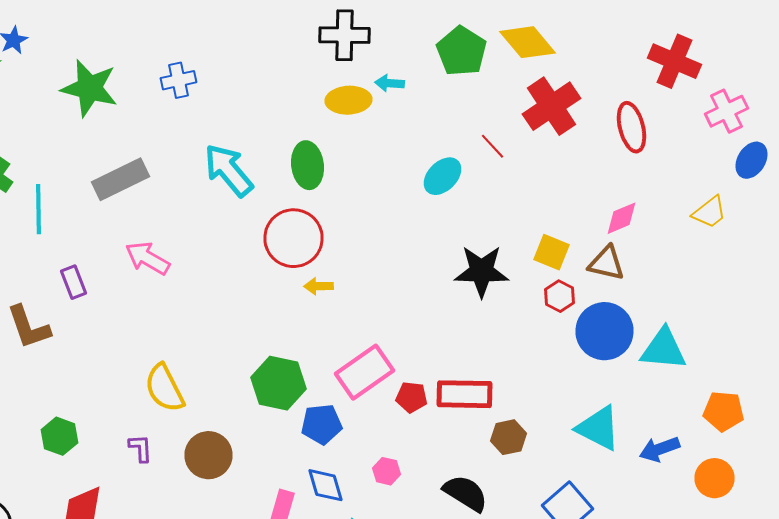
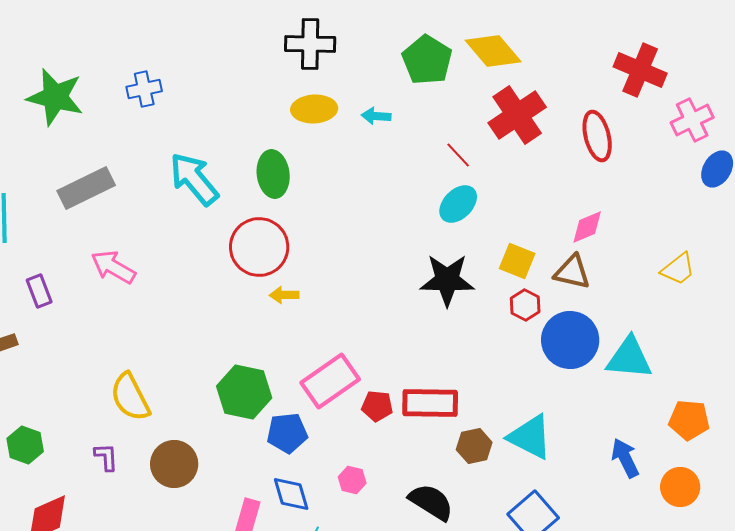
cyan arrow: (390, 83) -> (376, 116), moved
cyan ellipse: (442, 176) -> (458, 204), moved
yellow trapezoid: (710, 212) -> (678, 269), moved
cyan triangle: (598, 428) -> (530, 437), moved
blue arrow: (660, 449) -> (625, 458), turned 84

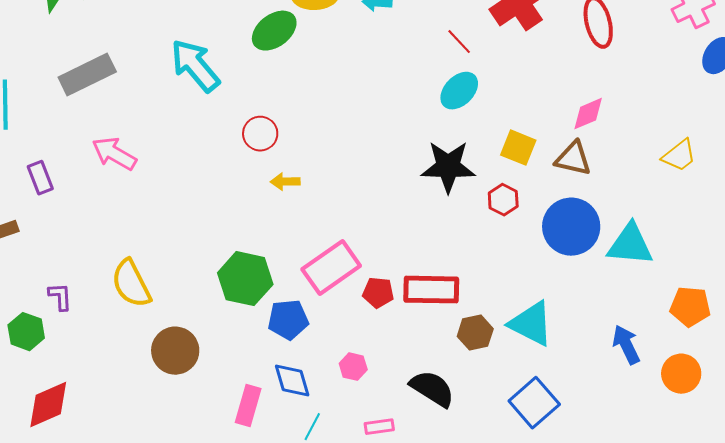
green ellipse: (273, 174) -> (274, 31), moved, turned 60
red circle: (259, 247) -> (260, 134), size x0.6
red hexagon: (525, 305) -> (503, 200), moved
purple L-shape: (106, 457) -> (60, 297), moved

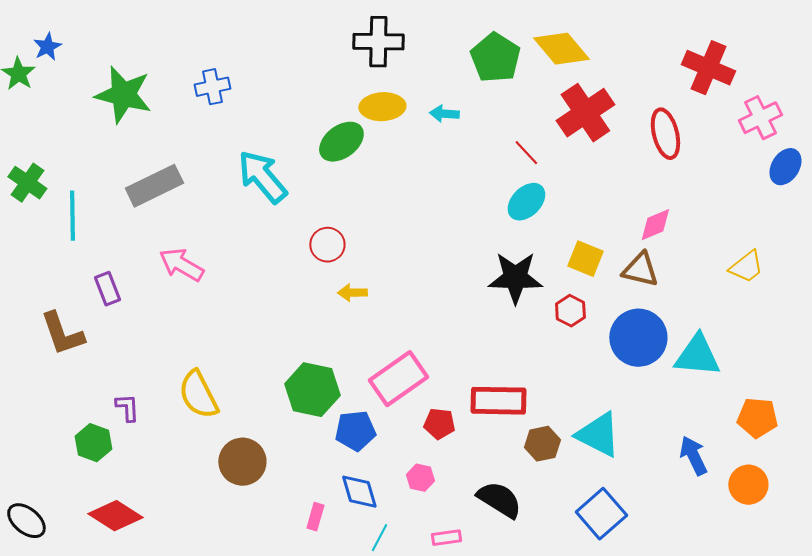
red pentagon: (378, 293) -> (439, 424), moved
red diamond: (48, 405) -> (115, 516), turned 56
pink rectangle: (248, 406) -> (315, 517), size x0.7

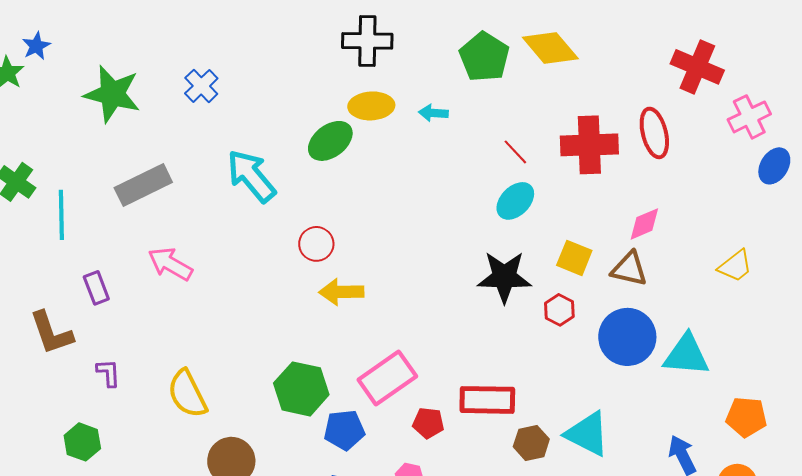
blue cross: (212, 87) -> (201, 86), turned -32
red cross: (585, 113) -> (589, 145), moved, turned 32
yellow arrow: (352, 293) -> (341, 292), size x1.5
purple L-shape: (127, 408) -> (108, 373), moved

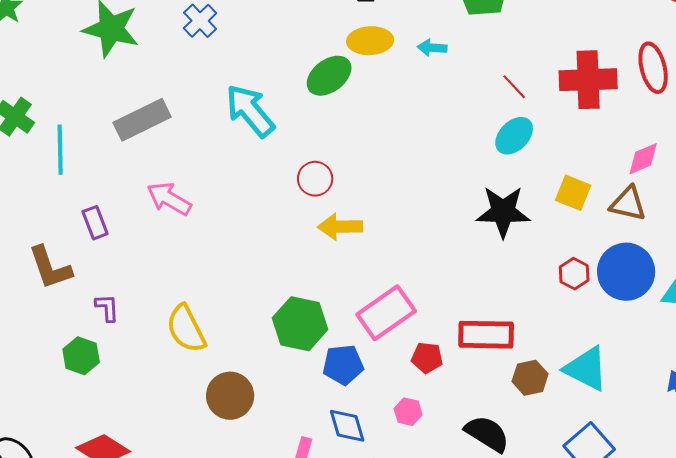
red hexagon: (559, 310) -> (574, 274), moved
green hexagon: (82, 442) -> (81, 356), moved

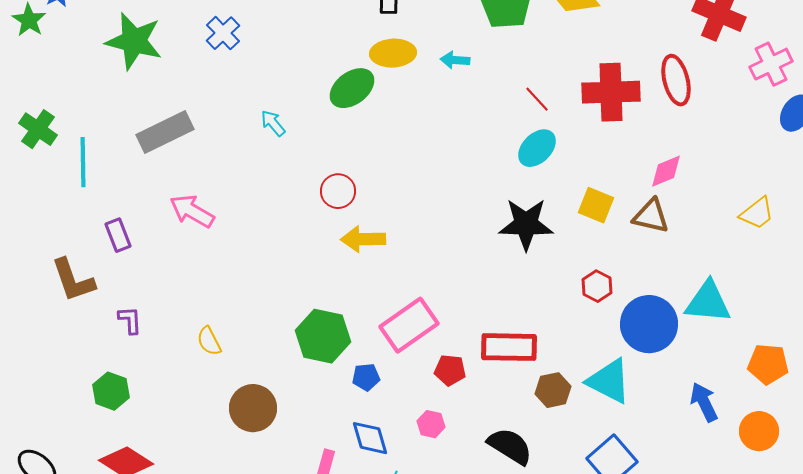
cyan arrow: (250, 111) -> (273, 123), size x0.5
blue circle: (626, 272) -> (649, 324), moved
yellow semicircle: (186, 329) -> (209, 341), size x0.6
green hexagon: (81, 356) -> (111, 391), moved
blue pentagon: (343, 365) -> (366, 377), size x0.7

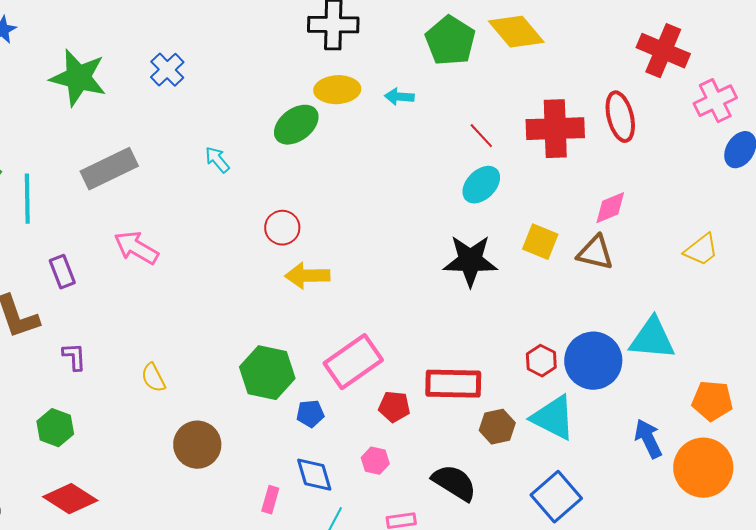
red hexagon: (597, 286) -> (541, 361), moved
orange circle: (759, 431) -> (703, 468), size x1.5

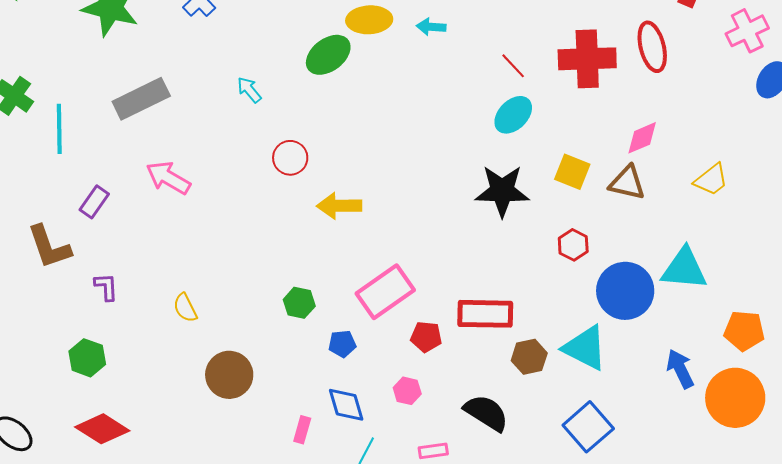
red circle: (282, 228) -> (290, 158), moved
yellow trapezoid: (701, 250) -> (711, 180), moved
purple rectangle: (62, 272) -> (94, 202), turned 56
red hexagon: (541, 361) -> (573, 245), moved
green hexagon: (267, 373) -> (299, 303), size x0.6

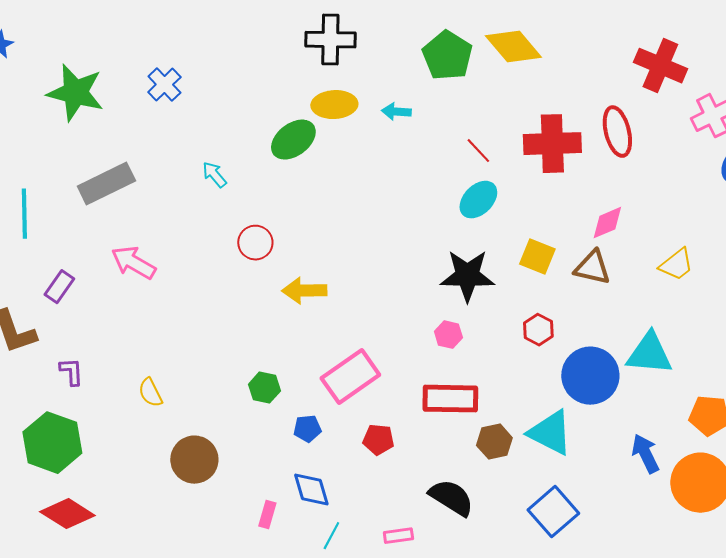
red pentagon: (426, 337) -> (378, 440), moved
green hexagon: (87, 358) -> (52, 443), size x1.6
pink hexagon: (407, 391) -> (448, 335), moved

